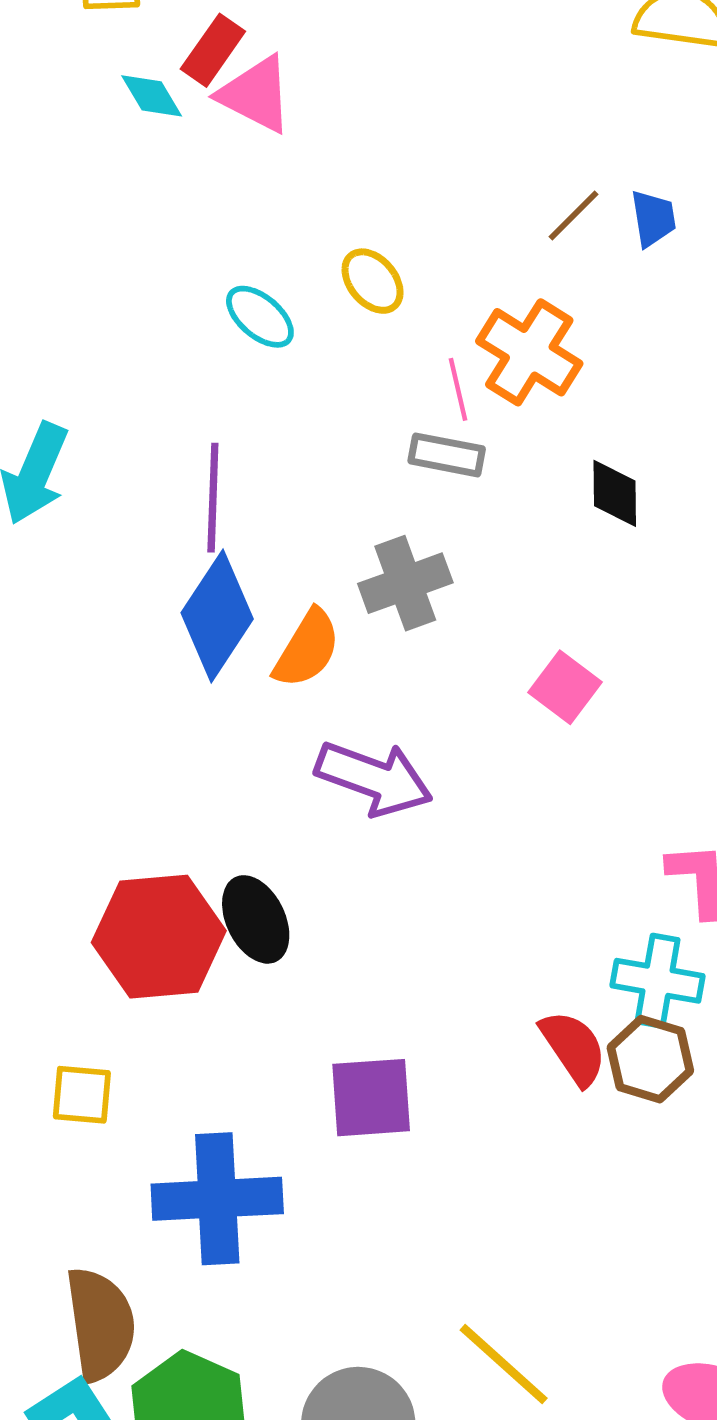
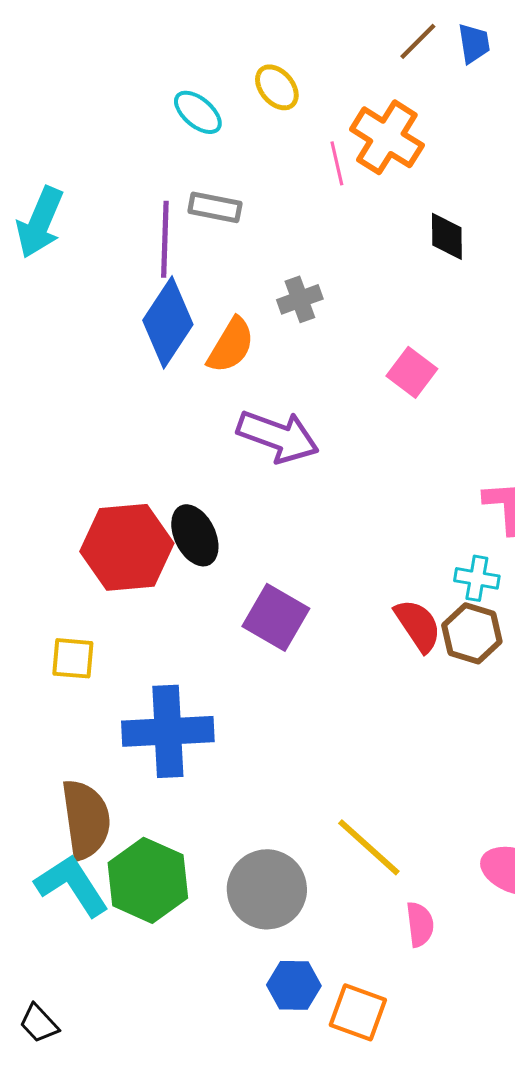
gray rectangle: (447, 455) -> (215, 207), moved
gray cross: (405, 583) -> (300, 299), size x0.7
cyan cross: (658, 981) -> (477, 578), size x0.7
purple square: (371, 1098) -> (276, 617), moved, turned 34

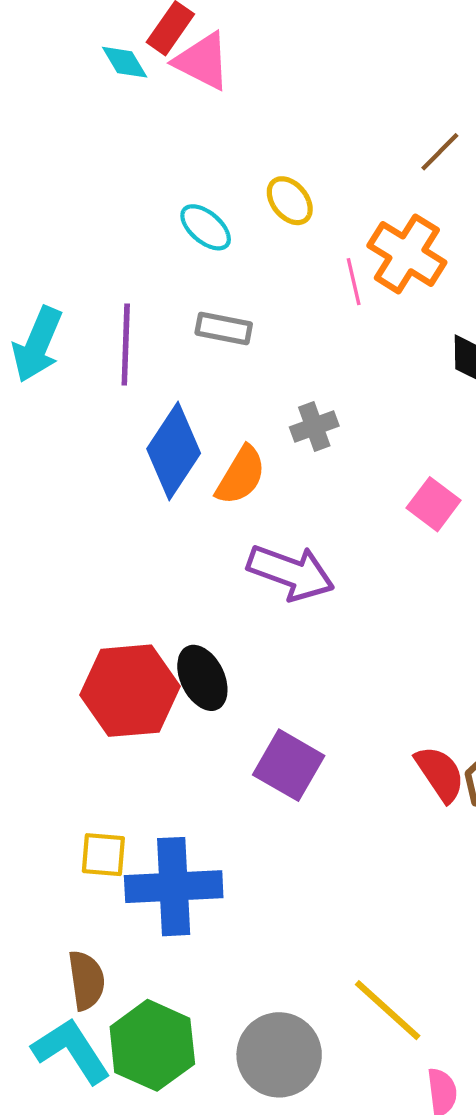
purple line: (165, 239) -> (126, 344), moved
yellow square: (73, 658) -> (103, 855), moved
brown semicircle: (86, 819) -> (86, 980), size x0.7

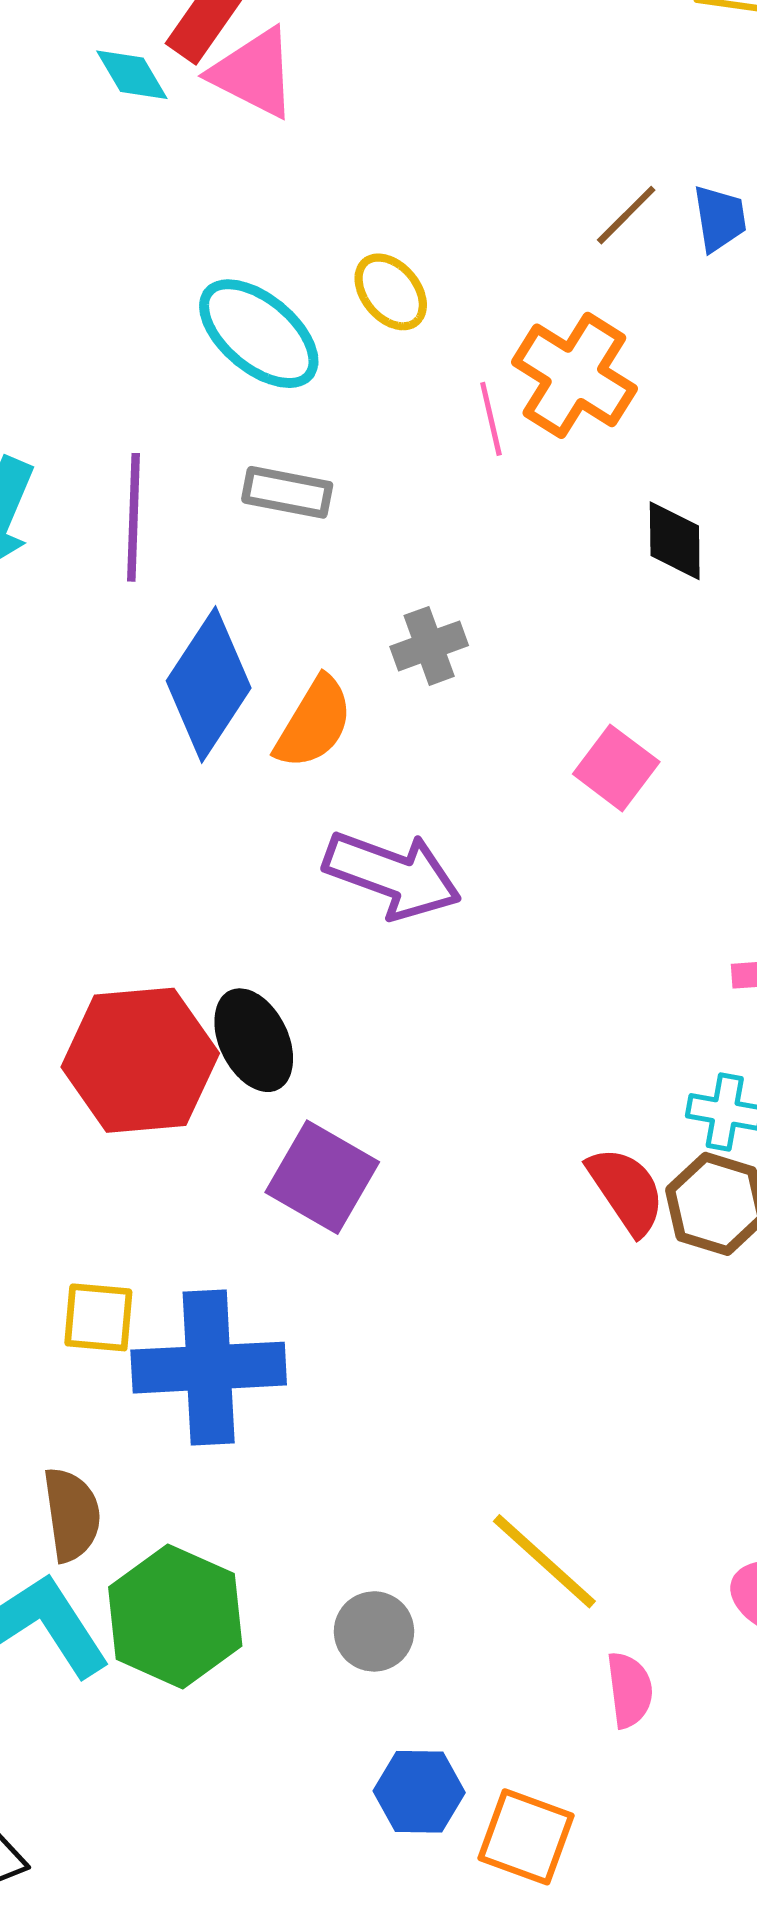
cyan ellipse: (206, 227) -> (259, 334), size x1.5
purple square: (289, 765) -> (322, 1177), moved
gray circle: (279, 1055) -> (374, 1631), size x0.6

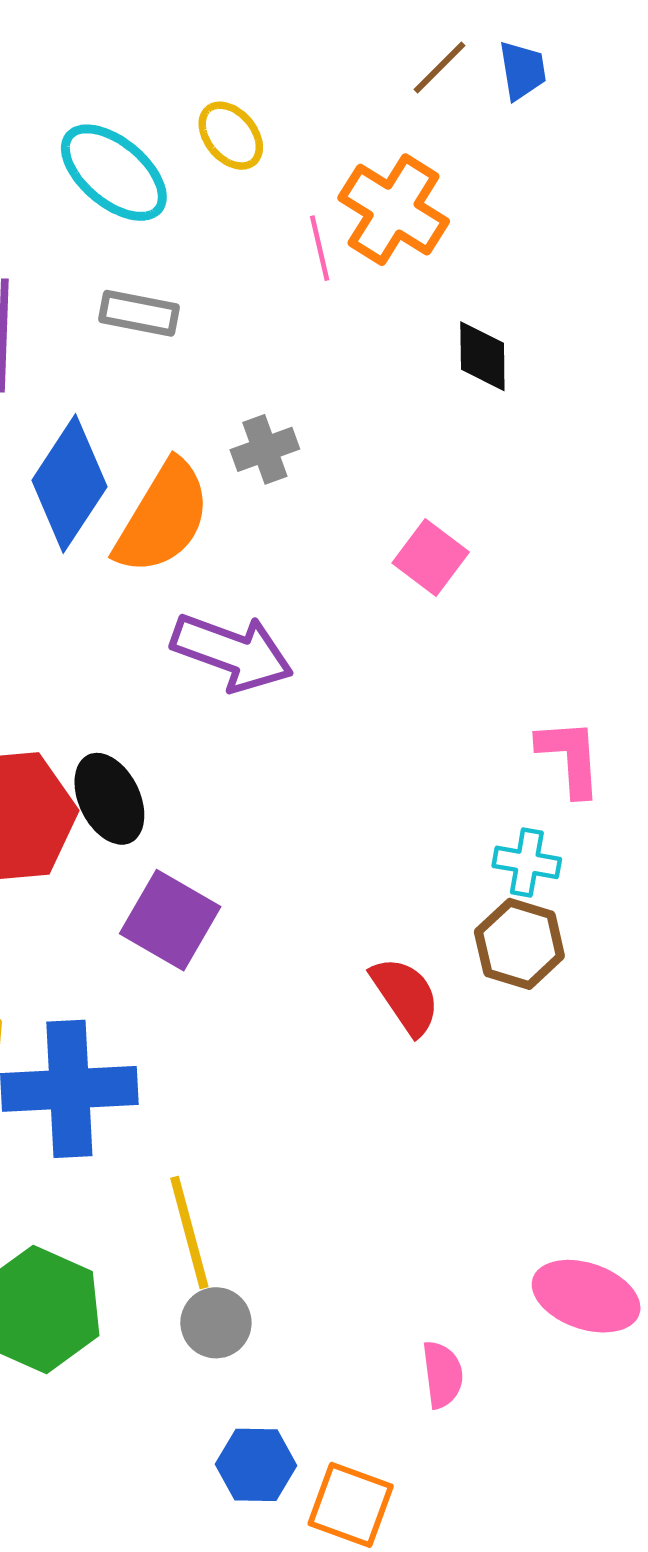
orange semicircle: (314, 723) -> (163, 518), size x1.4
red semicircle: (626, 1191) -> (405, 996), moved
yellow line: (544, 1561) -> (189, 1233), moved, turned 33

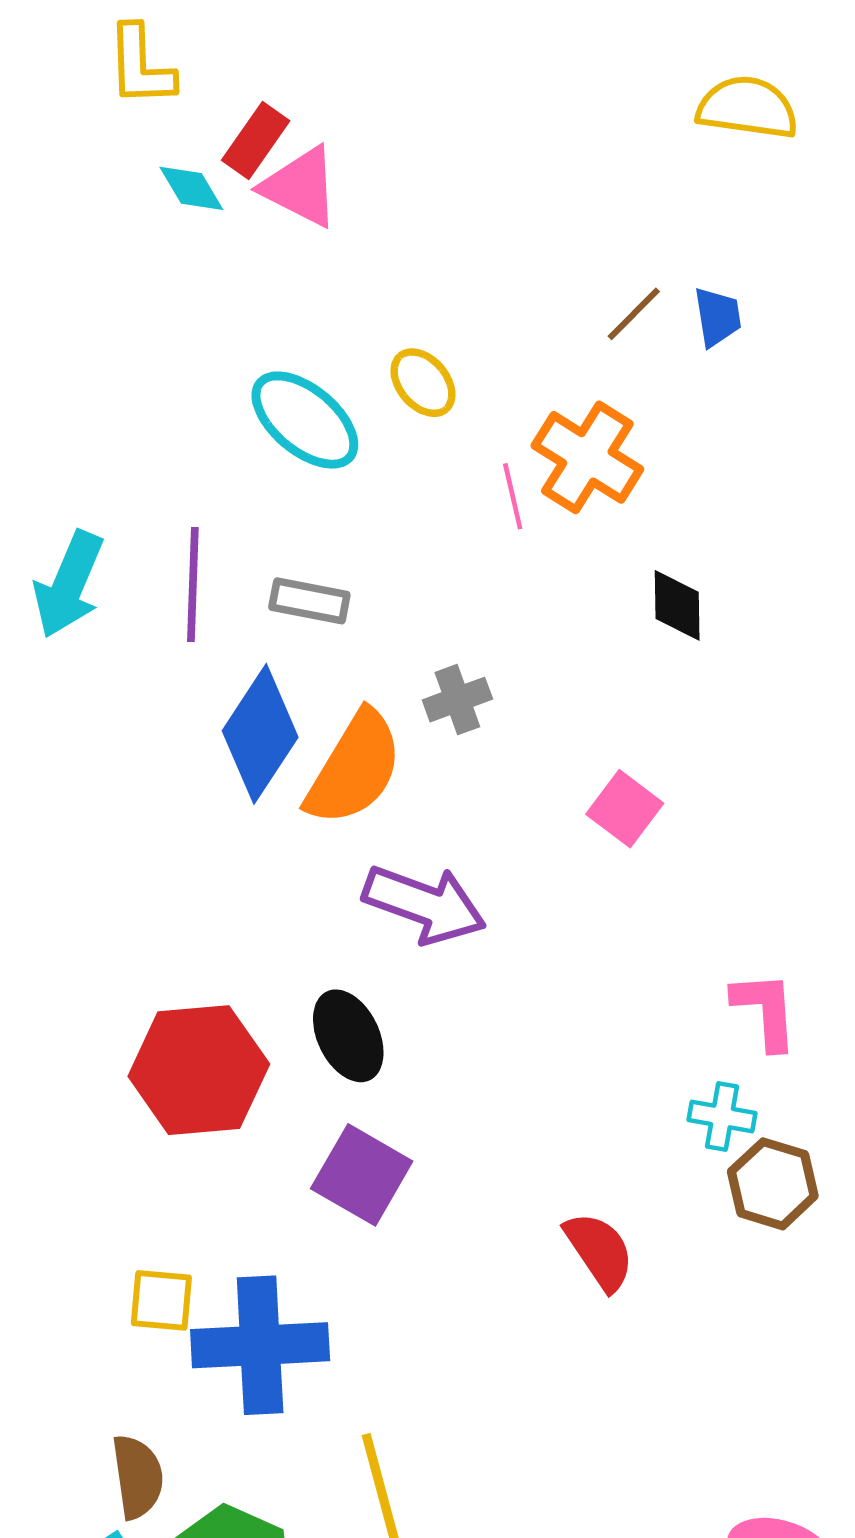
gray rectangle: (139, 313) -> (309, 601), moved
black ellipse: (109, 799) -> (348, 1036), moved
brown hexagon: (519, 944) -> (773, 1184), moved

